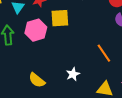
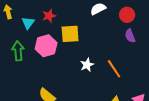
white star: (73, 74) -> (87, 65), moved

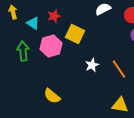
cyan triangle: (28, 23) -> (33, 23), turned -32
yellow square: (70, 34) -> (75, 34), turned 30

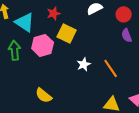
red star: (54, 16) -> (54, 13), moved
cyan triangle: (33, 23) -> (25, 22), size x1.5

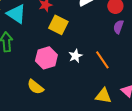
purple semicircle: (127, 35) -> (118, 27), turned 40
pink hexagon: (43, 45) -> (46, 58), moved

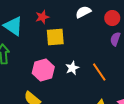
yellow square: (58, 25) -> (55, 37), turned -30

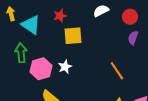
white star: (72, 68) -> (65, 67), moved
pink hexagon: (43, 70) -> (41, 69), moved

